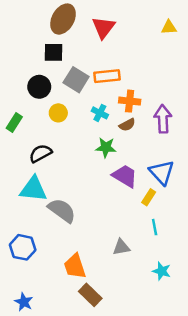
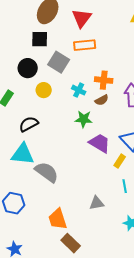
orange rectangle: (107, 76) -> (85, 45), moved

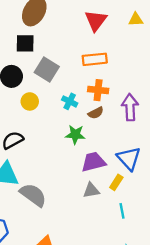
red triangle: (82, 18) -> (96, 21), moved
orange rectangle: (85, 45) -> (95, 59), moved
purple trapezoid: (100, 143) -> (94, 162), turned -45
gray triangle: (97, 203) -> (91, 190), moved

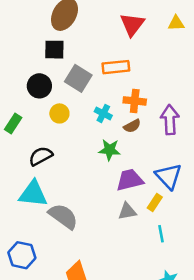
orange rectangle: (95, 59) -> (116, 67), moved

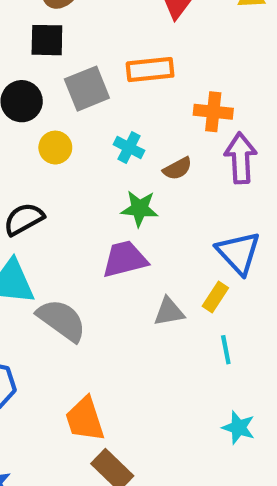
gray square: (78, 78) -> (87, 89), turned 36
orange cross: (135, 101) -> (213, 112), moved
purple trapezoid: (130, 180) -> (125, 259), moved

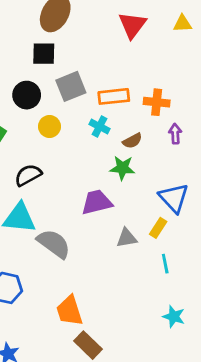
orange rectangle: (150, 70) -> (114, 96), moved
purple arrow: (241, 158) -> (175, 134), size x0.6
green star: (140, 209) -> (122, 168), moved

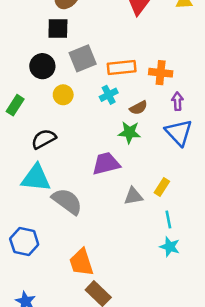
cyan cross: (99, 126) -> (109, 95), turned 36
blue triangle: (174, 198) -> (179, 132), moved
cyan star: (174, 317) -> (170, 247), moved

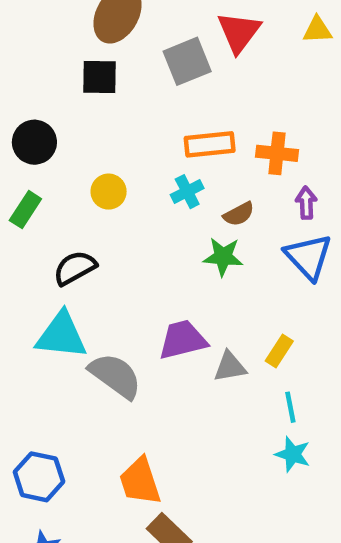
gray square: (83, 58) -> (187, 61), moved
black circle: (42, 66) -> (34, 142), moved
purple trapezoid: (106, 164) -> (183, 340), moved
blue hexagon: (24, 242) -> (39, 477), moved

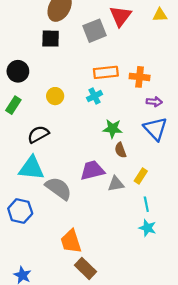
purple arrow: (306, 203) -> (154, 102), turned 98
brown semicircle: (239, 214) -> (120, 150), moved, turned 98
blue hexagon: (39, 477) -> (20, 211), moved

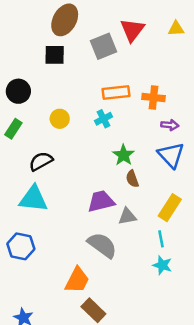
green star: (113, 129) -> (123, 155), turned 30
yellow rectangle: (141, 176) -> (170, 208), moved, size x1.5
gray semicircle: (58, 188) -> (102, 245), moved
orange trapezoid: (71, 241) -> (77, 280), turned -135

